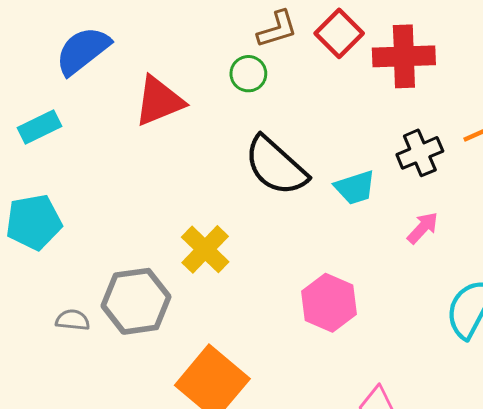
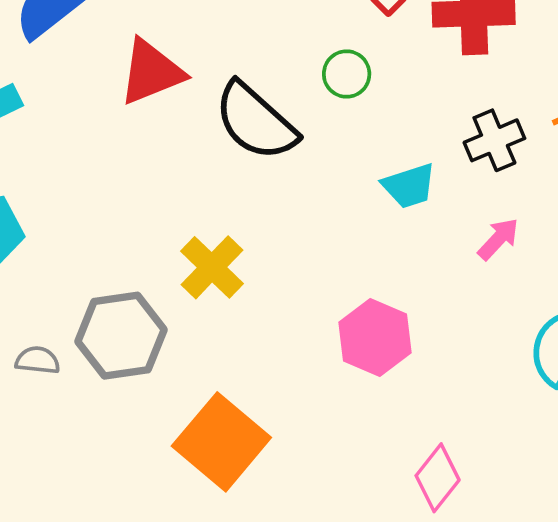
green circle: (248, 74) -> (347, 74), moved
black semicircle: (276, 166) -> (256, 121), moved

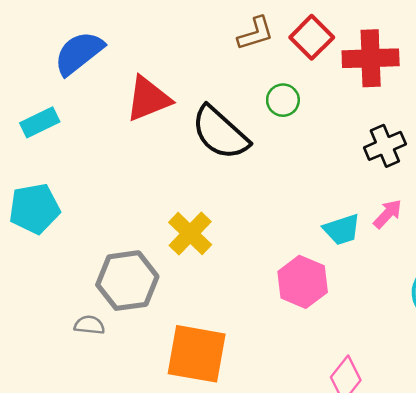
cyan trapezoid: (409, 186) -> (342, 230), moved
gray semicircle: (38, 360) -> (89, 325), moved
orange square: (221, 442) -> (197, 354), turned -30

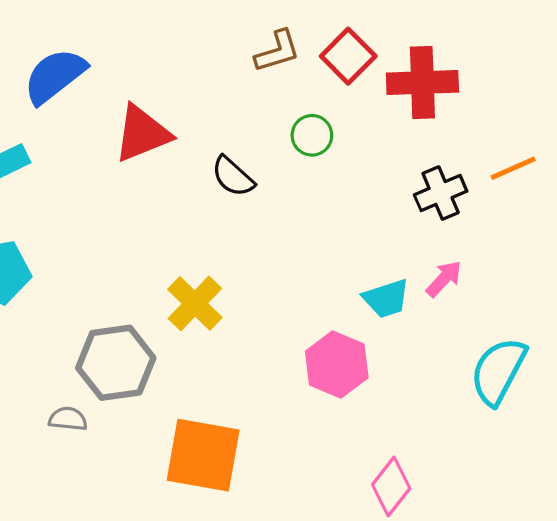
black semicircle: (220, 133) -> (233, 177), size x0.6

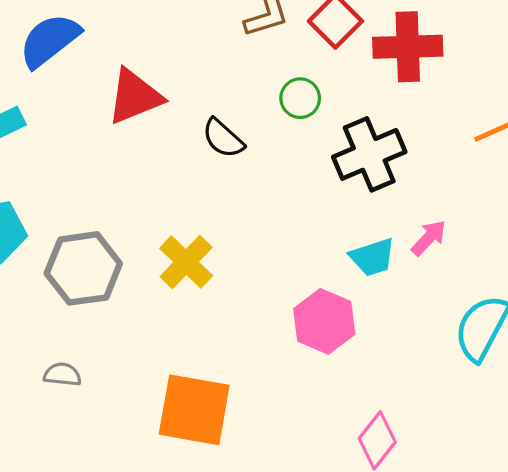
black cross: (441, 193) -> (369, 154), moved, size x1.4
gray hexagon: (116, 363) -> (83, 268), moved

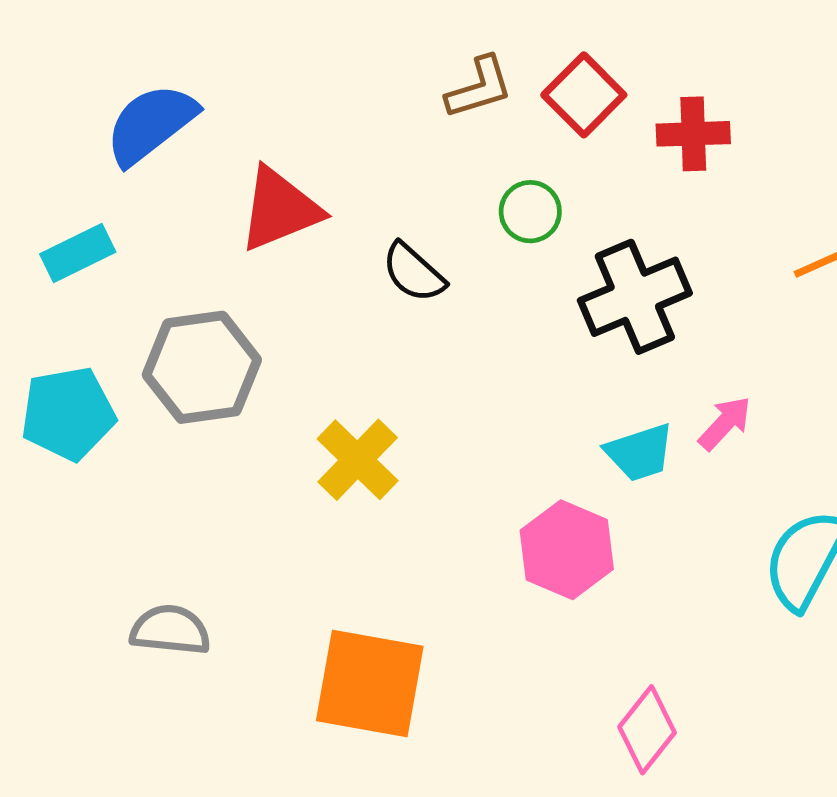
red cross: (408, 47) -> (693, 134), size x0.7
gray hexagon: (83, 268) -> (202, 367), moved
gray semicircle: (62, 374) -> (170, 630), size x1.4

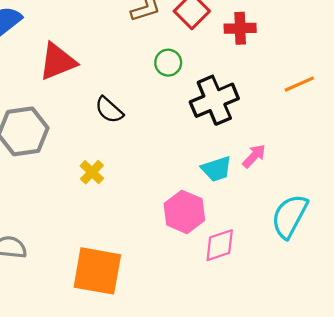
black semicircle: (414, 272) -> (109, 110), moved
yellow cross: (358, 460) -> (92, 172), size x0.7
pink diamond: (647, 730) -> (220, 245), moved, turned 33

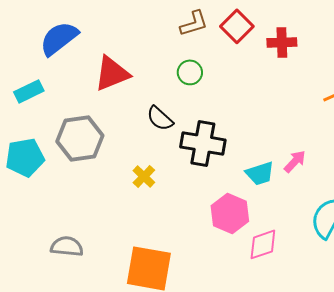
green circle: (168, 63) -> (190, 72), moved
black cross: (214, 100) -> (203, 143), moved, turned 33

